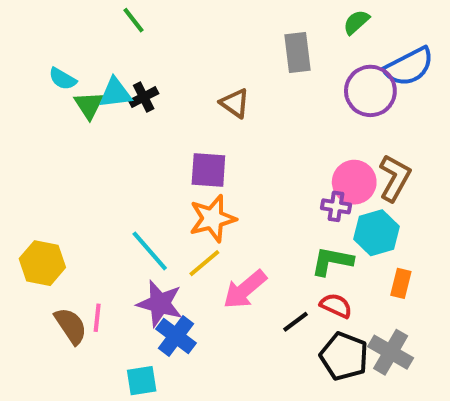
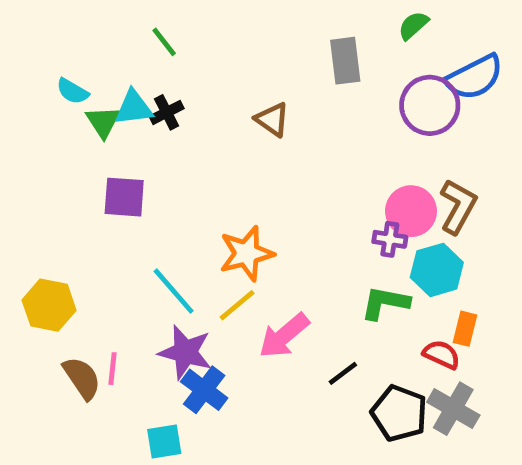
green line: (133, 20) -> (164, 42), moved
purple square: (208, 170) -> (124, 197), moved
red semicircle: (336, 306) -> (442, 355), moved

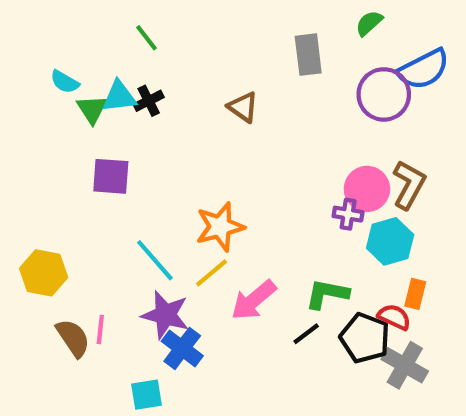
green L-shape: (385, 303) -> (327, 294), moved
black pentagon: (399, 413) -> (365, 338), moved

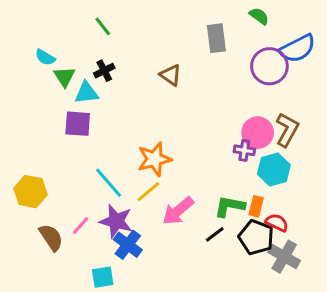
green semicircle: (369, 23) -> (259, 16), turned 78
cyan triangle: (119, 97) -> (87, 93), moved
orange rectangle: (415, 294) -> (256, 206), moved
pink line: (100, 330) -> (81, 226), moved, turned 36

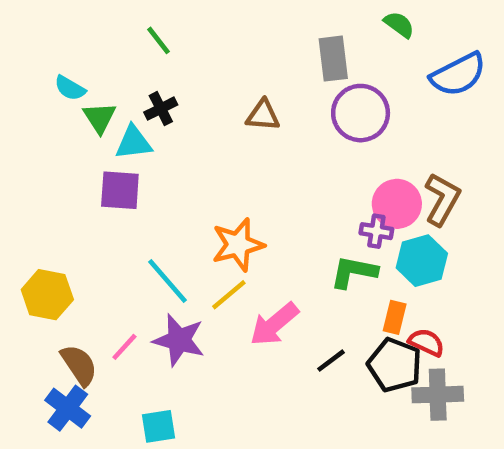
purple circle: (269, 66) -> (361, 113), moved
brown triangle: (171, 75) -> (263, 115), turned -30
green L-shape: (230, 206) -> (354, 272), moved
blue cross: (128, 245) -> (68, 408), moved
gray cross: (284, 257) -> (438, 395), turned -32

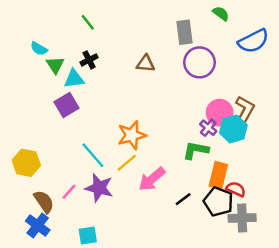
purple square: (120, 190) -> (66, 105), turned -35
purple cross: (376, 231) -> (208, 128), turned 30
cyan hexagon: (422, 261) -> (233, 129), moved
orange rectangle: (395, 317) -> (218, 175), size x1.5

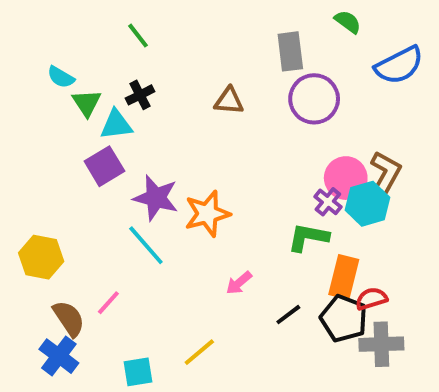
yellow line: (127, 163) -> (199, 352), moved
pink arrow: (152, 179) -> (239, 283), size x0.6
purple star: (99, 188) -> (156, 198), moved
red semicircle: (236, 189) -> (371, 299), turned -42

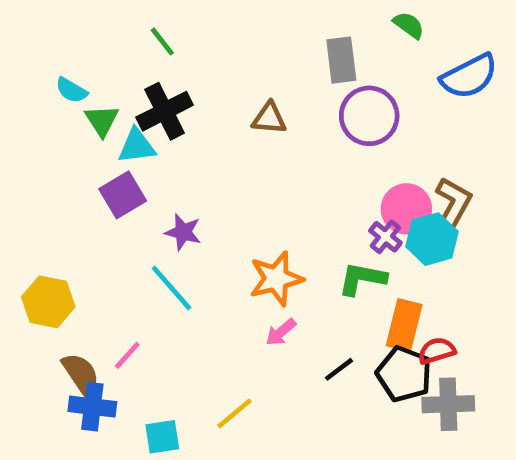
black cross: (140, 95) -> (165, 111), size x1.6
purple star: (156, 198) -> (183, 232), size x0.7
orange star: (207, 214) -> (276, 279), moved
blue cross: (59, 356) -> (92, 407), moved, turned -30

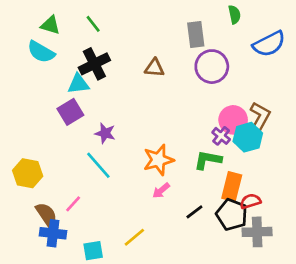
green semicircle: (409, 25) -> (234, 15), turned 42
cyan semicircle: (72, 90) -> (41, 52), size x1.5
green triangle: (102, 120) -> (50, 25), moved, turned -40

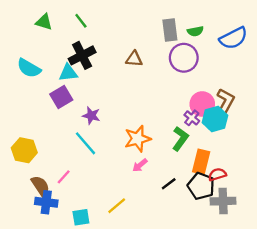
green semicircle: (234, 15) -> (195, 31), moved, turned 91
cyan semicircle: (41, 52) -> (29, 68), moved
green L-shape: (208, 160) -> (180, 139), turned 115

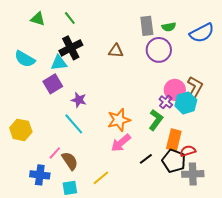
pink arrow: (140, 165) -> (121, 143), size x1.5
brown semicircle: (40, 186) -> (70, 161), moved

